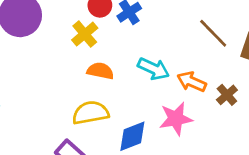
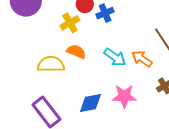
orange arrow: (192, 82) -> (142, 59), moved
yellow semicircle: (91, 113) -> (51, 64), moved

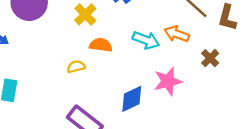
yellow semicircle: (51, 64) -> (76, 67), size x0.6

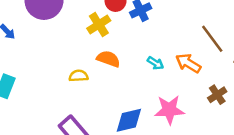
cyan arrow: (146, 40) -> (155, 63), size x0.6

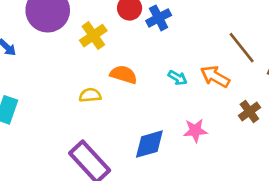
yellow cross: (99, 24) -> (93, 36), moved
pink star: (169, 110) -> (195, 131), size x0.7

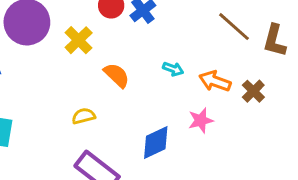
orange semicircle: (124, 75) -> (117, 75), turned 36
orange arrow: (215, 77) -> (215, 81), moved
yellow semicircle: (90, 95) -> (84, 116), moved

